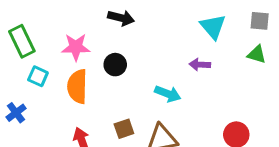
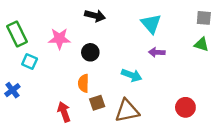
cyan triangle: (213, 27) -> (151, 24), moved
orange semicircle: (77, 86) -> (83, 83), moved, size x0.7

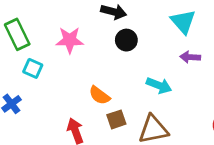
black circle: (90, 52) -> (126, 40), moved
orange semicircle: (83, 83) -> (99, 95), turned -54

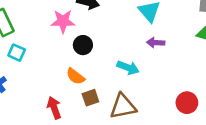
pink star: (70, 40) -> (63, 21), moved
black circle: (126, 40) -> (83, 45), moved

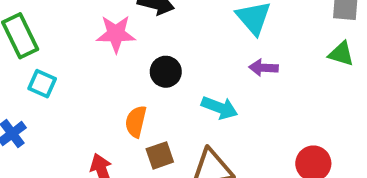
black circle: (83, 45) -> (166, 72), moved
orange semicircle: (75, 76) -> (136, 122), turned 66

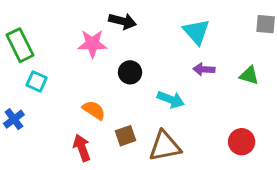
green triangle: (341, 54) -> (249, 75), moved
orange semicircle: (136, 122) -> (94, 110), moved, turned 110

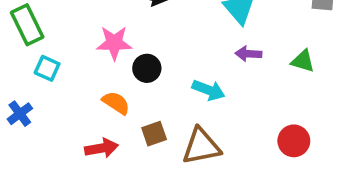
pink star: (92, 44) -> (114, 43), moved
black circle: (130, 72) -> (147, 68), moved
red arrow: (82, 148) -> (101, 148), turned 100

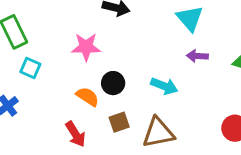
black circle: (147, 68) -> (113, 83), moved
red arrow: (101, 148) -> (75, 134), turned 68

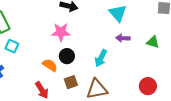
pink star: (86, 47) -> (61, 32), moved
cyan arrow: (164, 86) -> (101, 58), turned 96

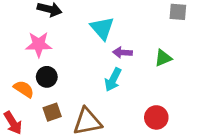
cyan triangle: (118, 13) -> (102, 28), moved
green triangle: (153, 42) -> (163, 58), turned -40
cyan arrow: (101, 58) -> (113, 80), moved

